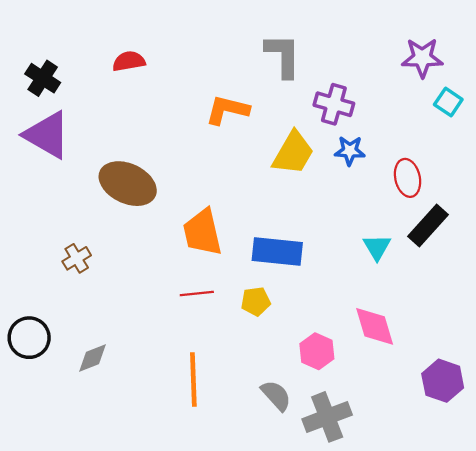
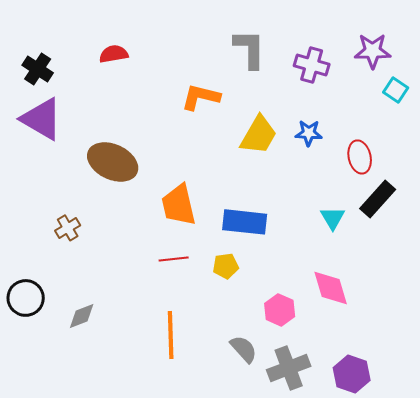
purple cross: (334, 104) -> (312, 65), moved
purple hexagon: (443, 381) -> (352, 374), moved

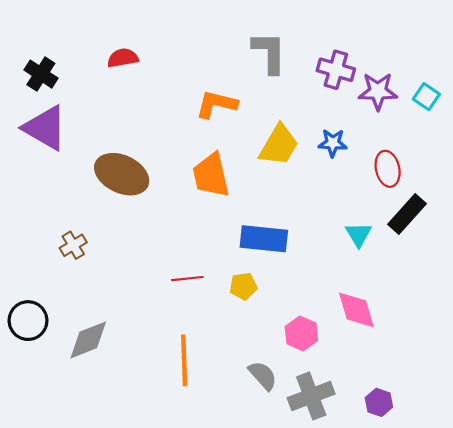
purple star: (373, 51) -> (378, 91), moved
orange trapezoid: (179, 205) -> (211, 175), moved
gray diamond: (82, 316) -> (88, 340), size x1.4
purple hexagon: (352, 374) -> (379, 402), size x0.7

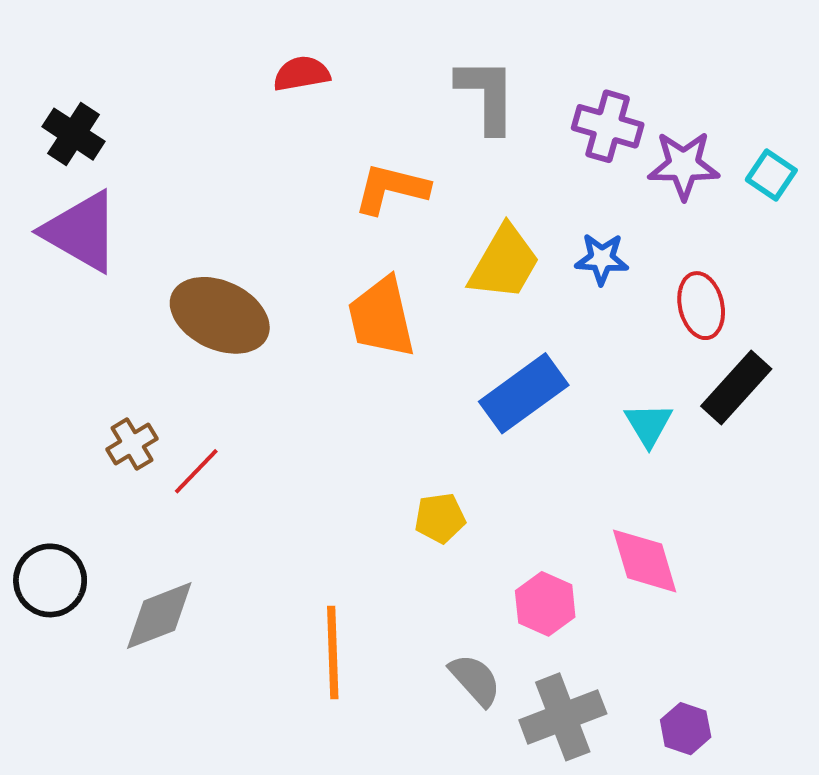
red semicircle: (123, 58) -> (302, 74), moved
blue rectangle: (264, 239) -> (524, 393), moved, turned -42
red line: (187, 279) -> (196, 471), moved, turned -40

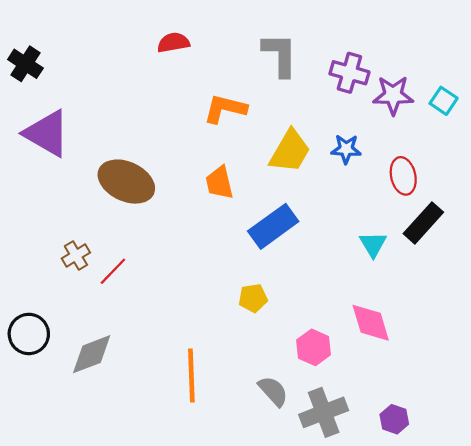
black cross: (73, 134) -> (25, 64), moved
orange trapezoid: (381, 317) -> (219, 183), size x0.7
blue rectangle: (524, 393) -> (273, 226), moved

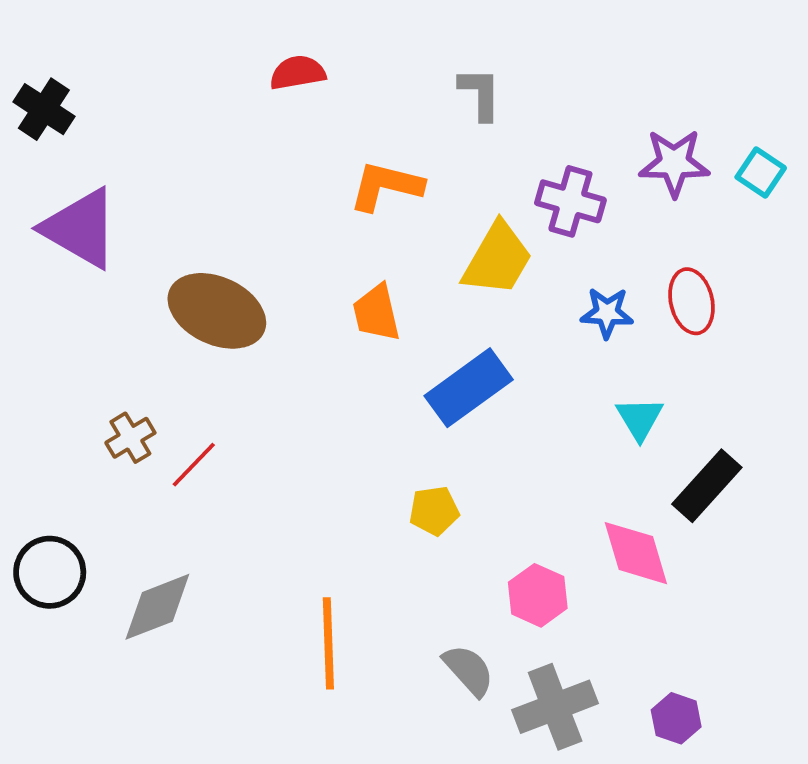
gray L-shape: (280, 55) -> (480, 94), size x0.7
purple cross: (349, 73) -> (570, 201), moved
blue star: (346, 149) -> (607, 313), moved
black rectangle: (423, 223) -> (707, 486), moved

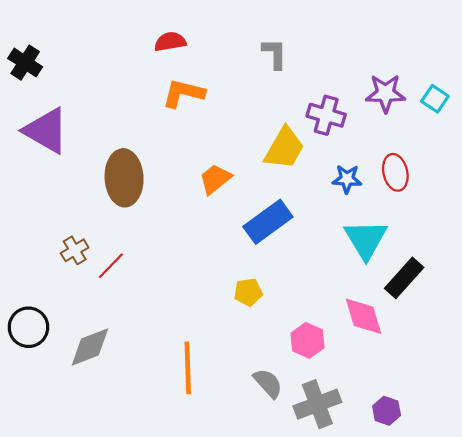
orange L-shape: (386, 186) -> (183, 93), moved
brown ellipse: (217, 311) -> (124, 178), turned 62
orange trapezoid: (376, 313) -> (215, 179), turned 64
cyan triangle: (640, 418) -> (366, 239), size x1.6

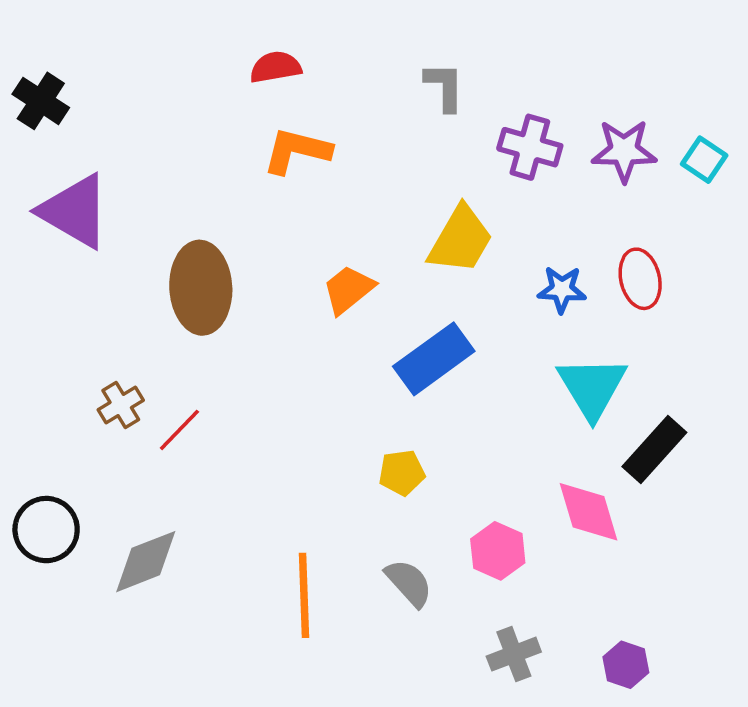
purple cross: (326, 115) -> (530, 147), moved
gray semicircle: (268, 383) -> (409, 583), moved
gray cross: (317, 404) -> (514, 654), size x0.7

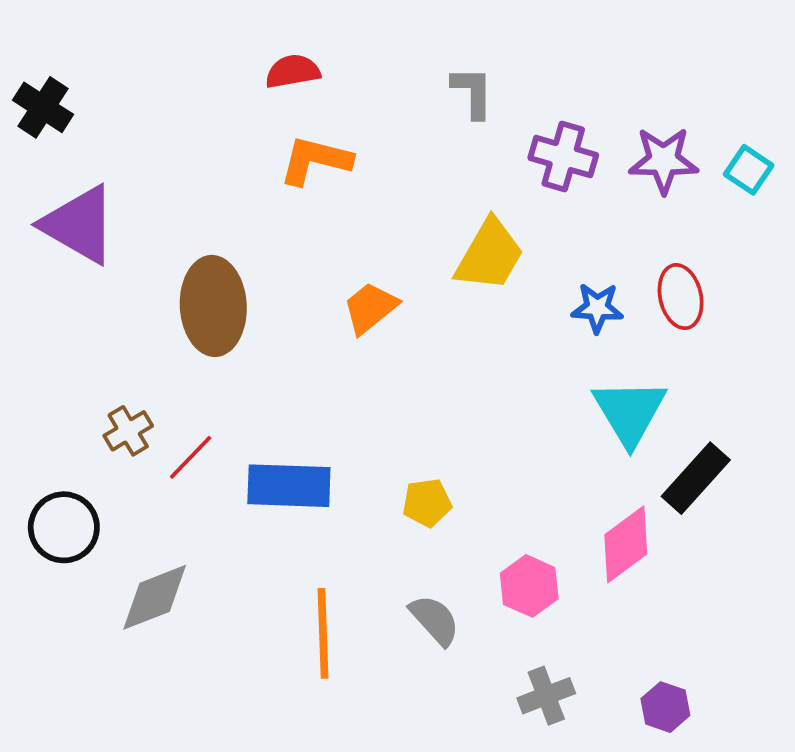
blue rectangle: (434, 359) -> (289, 486), moved, turned 38
pink diamond: (589, 512) -> (626, 544), turned 70
black circle: (46, 530) -> (64, 527), moved

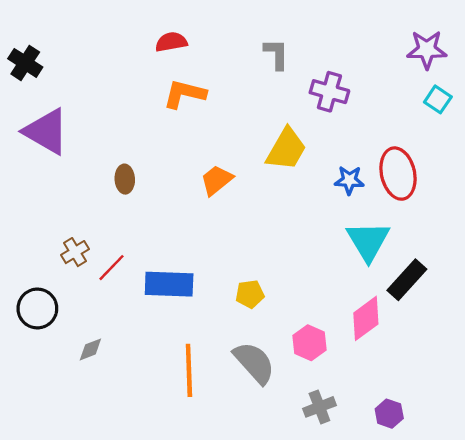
purple star: (664, 160) -> (427, 50), moved
red ellipse: (681, 297) -> (398, 174), size x1.4
brown ellipse: (213, 306) -> (125, 179), size x0.5
gray diamond: (155, 597) -> (90, 349), size x0.6
gray semicircle: (435, 620) -> (254, 363), size x1.4

